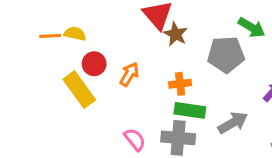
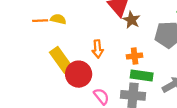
red circle: (94, 64) -> (79, 74), moved, size x1.5
orange arrow: (129, 74) -> (98, 49), turned 144

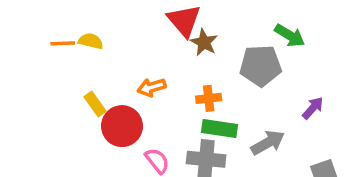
orange arrow: (98, 49) -> (152, 87), turned 78
yellow rectangle: (61, 60) -> (95, 104), size x0.6

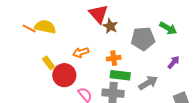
green arrow: (290, 35) -> (168, 28), moved
yellow semicircle: (91, 41) -> (45, 27), size x1.5
orange line: (63, 43) -> (29, 29), turned 32

